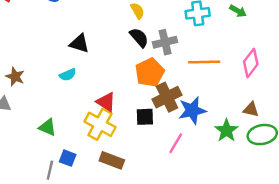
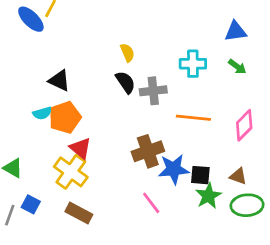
orange pentagon: (150, 72) -> (65, 117), moved
black square: (145, 117) -> (200, 175), moved
pink line: (176, 143) -> (151, 203), turned -75

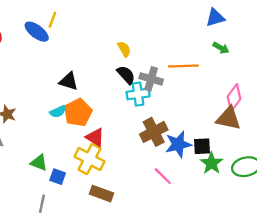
cyan cross: (193, 64) -> (138, 94), moved
gray cross: (153, 91) -> (151, 79), turned 30
orange line: (193, 118) -> (183, 66), moved
brown triangle: (238, 176) -> (228, 118), moved, size x1.6
blue square: (31, 204) -> (58, 177), moved

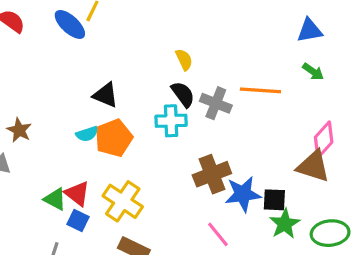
cyan cross: (138, 94) -> (171, 121), moved
red triangle: (95, 137) -> (77, 194), moved

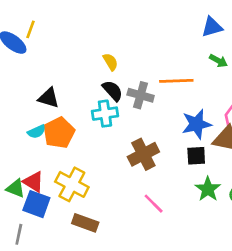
blue star: (243, 194) -> (197, 124), moved
black square: (274, 200) -> (196, 156), moved
blue square: (78, 220) -> (36, 204), size x1.5

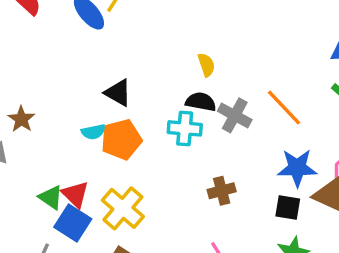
orange line: (176, 81) -> (284, 107), turned 36
black semicircle: (113, 91) -> (201, 102), turned -50
brown cross: (143, 154) -> (222, 191), size x0.7

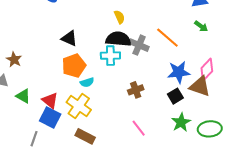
black semicircle: (201, 102) -> (118, 39), size x1.4
cyan semicircle: (93, 132) -> (87, 82), moved
green triangle: (51, 197) -> (23, 96), moved
black square: (288, 208) -> (175, 96), turned -35

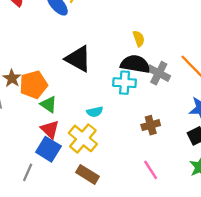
black triangle: (69, 38) -> (78, 59), size x1.4
orange pentagon: (74, 66) -> (33, 85), moved
green triangle: (23, 96) -> (49, 104), moved

